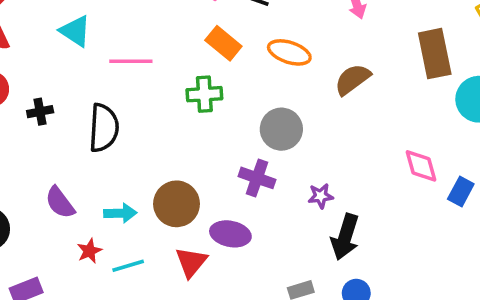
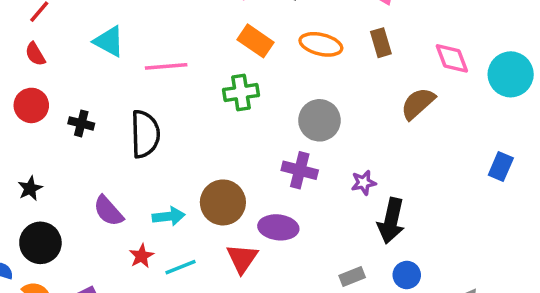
brown rectangle: (435, 54) -> (381, 43), moved, size x0.6
brown semicircle: (352, 79) -> (418, 103), moved
black cross: (40, 112) -> (81, 123), turned 30
pink diamond: (421, 166) -> (452, 58), moved

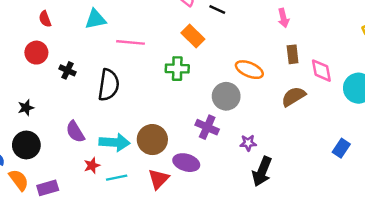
cyan triangle: (109, 41) -> (95, 19), turned -50
brown rectangle: (381, 43) -> (293, 54), moved
orange ellipse: (321, 44) -> (249, 70), moved
cyan arrow: (169, 216) -> (115, 142), size x1.4

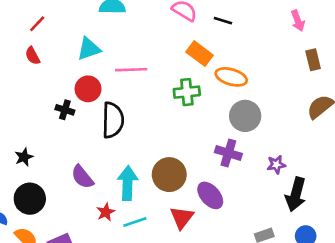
red circle: (36, 53) -> (88, 89), moved
orange ellipse: (249, 70) -> (231, 77), moved
cyan arrow: (115, 142) -> (128, 183), turned -84
purple ellipse: (186, 163) -> (210, 195), turned 40

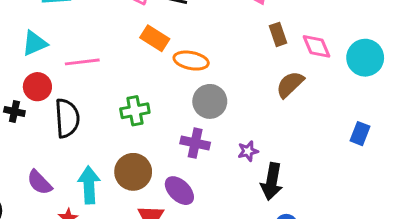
green cross: (187, 92) -> (135, 111), moved

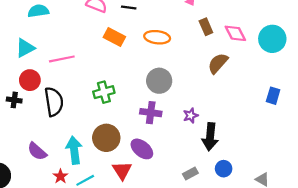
orange ellipse: (191, 61) -> (157, 37), moved

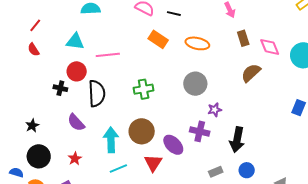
cyan triangle: (25, 48) -> (75, 41), turned 30
purple cross: (151, 113) -> (200, 131), moved
purple star: (191, 115) -> (215, 110), moved
purple semicircle: (37, 151) -> (76, 122), moved
red star: (61, 176) -> (75, 159), moved

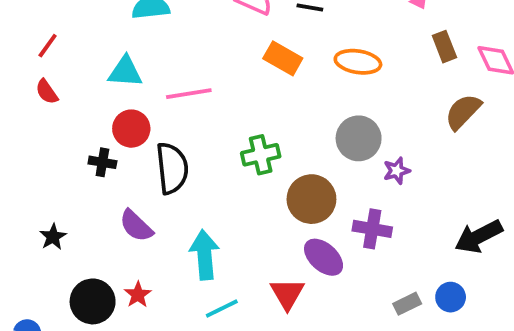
purple star: (215, 110) -> (397, 171), moved
brown circle: (142, 131) -> (311, 199), moved
black arrow: (237, 140) -> (478, 237), moved, turned 55
black circle: (39, 156) -> (93, 301), moved
blue circle: (247, 170) -> (451, 297), moved

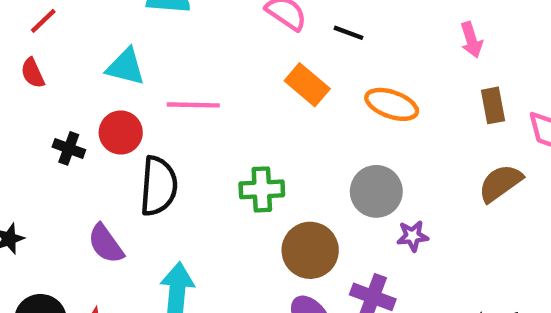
black cross: (102, 162) -> (69, 148), moved

